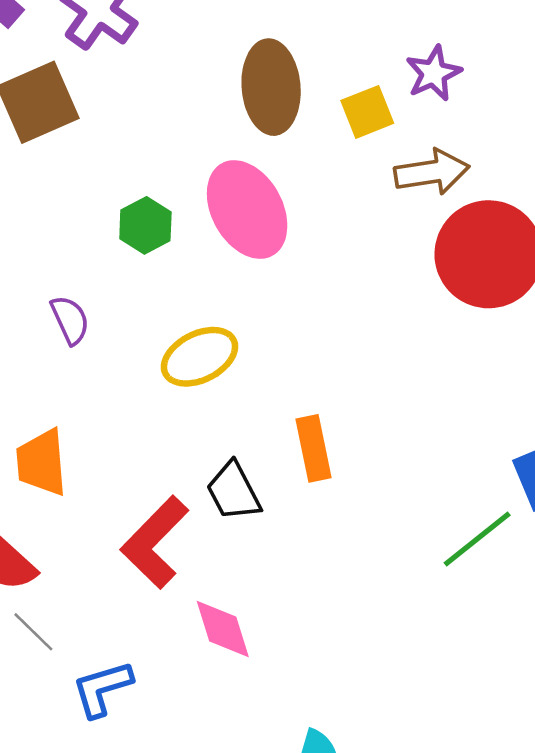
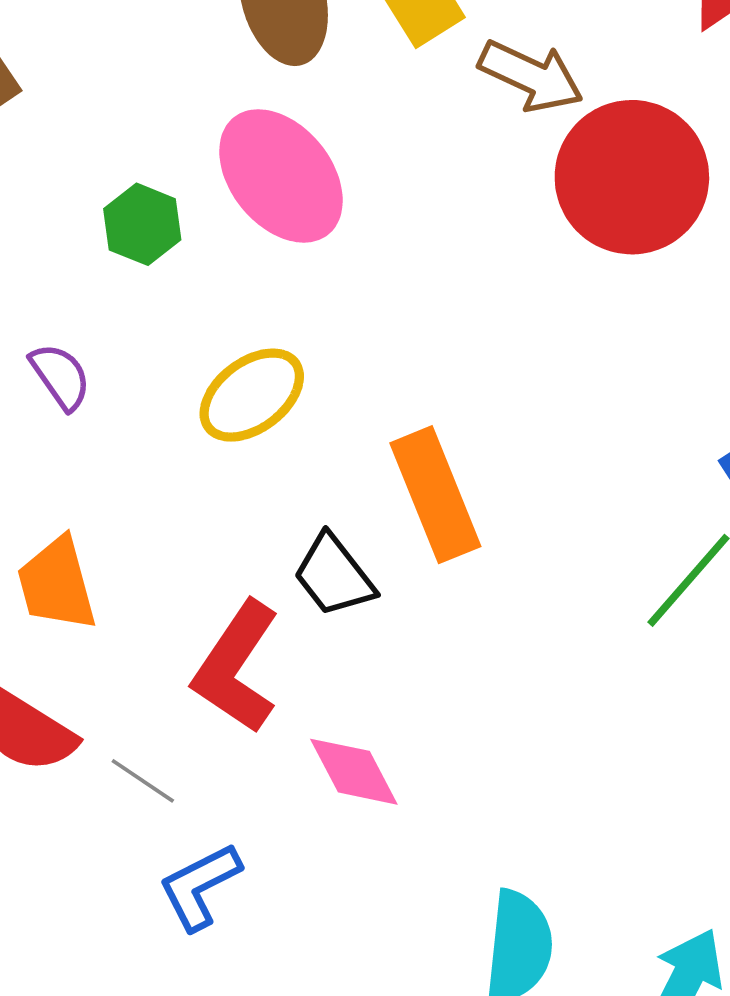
brown arrow: (432, 172) -> (531, 76), turned 44
orange rectangle: (313, 448) -> (435, 495), size x1.4
gray line: (33, 632) -> (143, 781), moved

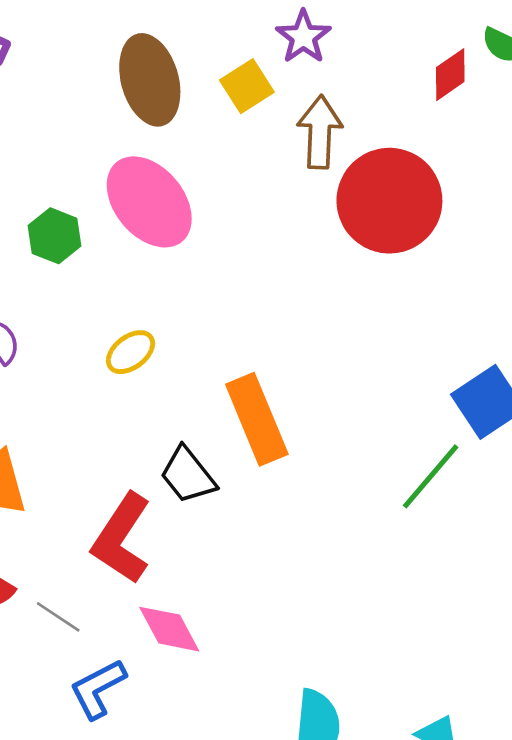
brown arrow: (531, 76) -> (320, 132), turned -112
yellow ellipse: (252, 395) -> (131, 352), size x0.7
pink diamond: (354, 772) -> (169, 629), moved

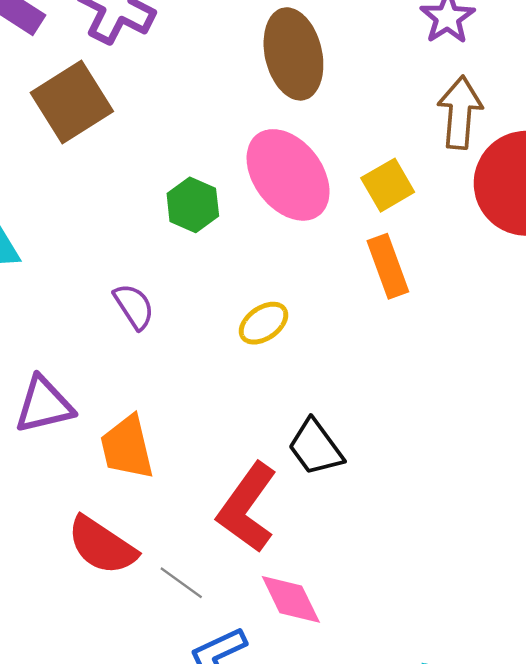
yellow square: (247, 86) -> (388, 185), moved
orange rectangle: (257, 419) -> (388, 266), moved, size x0.7

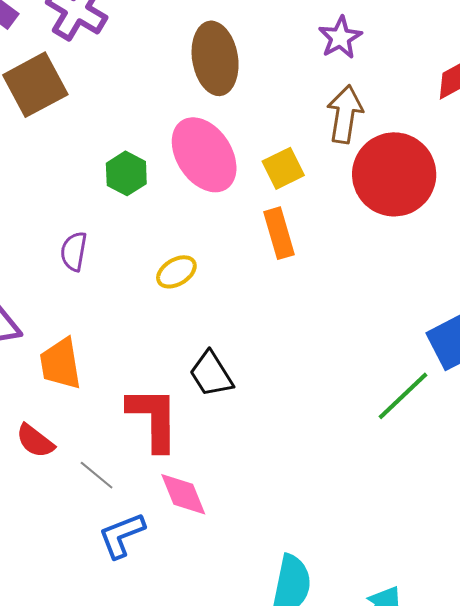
purple semicircle: (134, 306) -> (74, 251), turned -141
red L-shape: (247, 508) -> (153, 419), turned 140
red semicircle: (102, 546) -> (35, 441), size x0.7

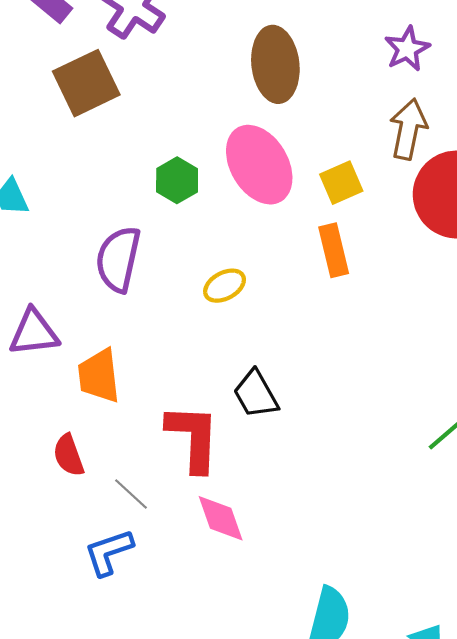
purple semicircle: (74, 251) -> (118, 259), size x1.6
red semicircle: (35, 441) -> (69, 455), turned 30
blue L-shape: (122, 535) -> (109, 552), moved

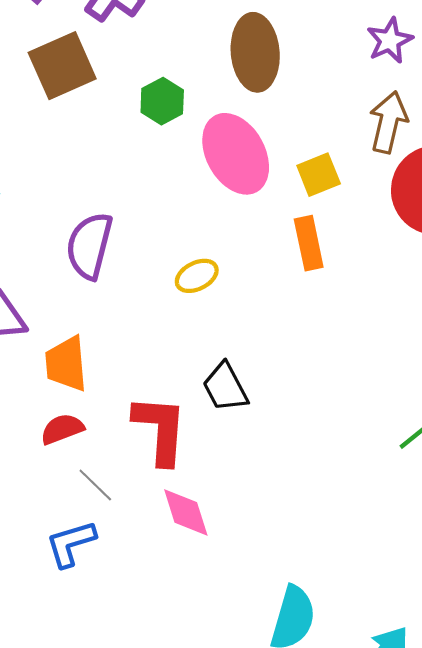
green hexagon: (177, 180) -> (162, 101), moved
red semicircle: (69, 455) -> (62, 429), moved, turned 87

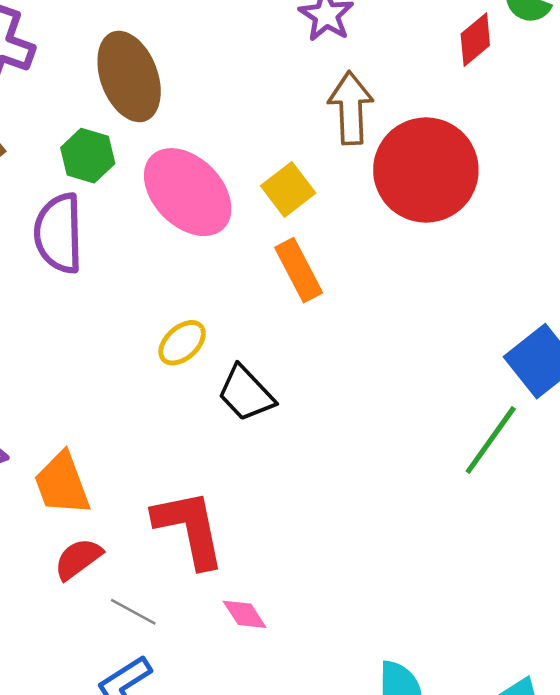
brown ellipse: (255, 52) -> (129, 76), moved
purple semicircle: (89, 246) -> (59, 233), moved
black trapezoid: (225, 387) -> (246, 393), moved
pink diamond: (186, 512) -> (245, 614), size x0.7

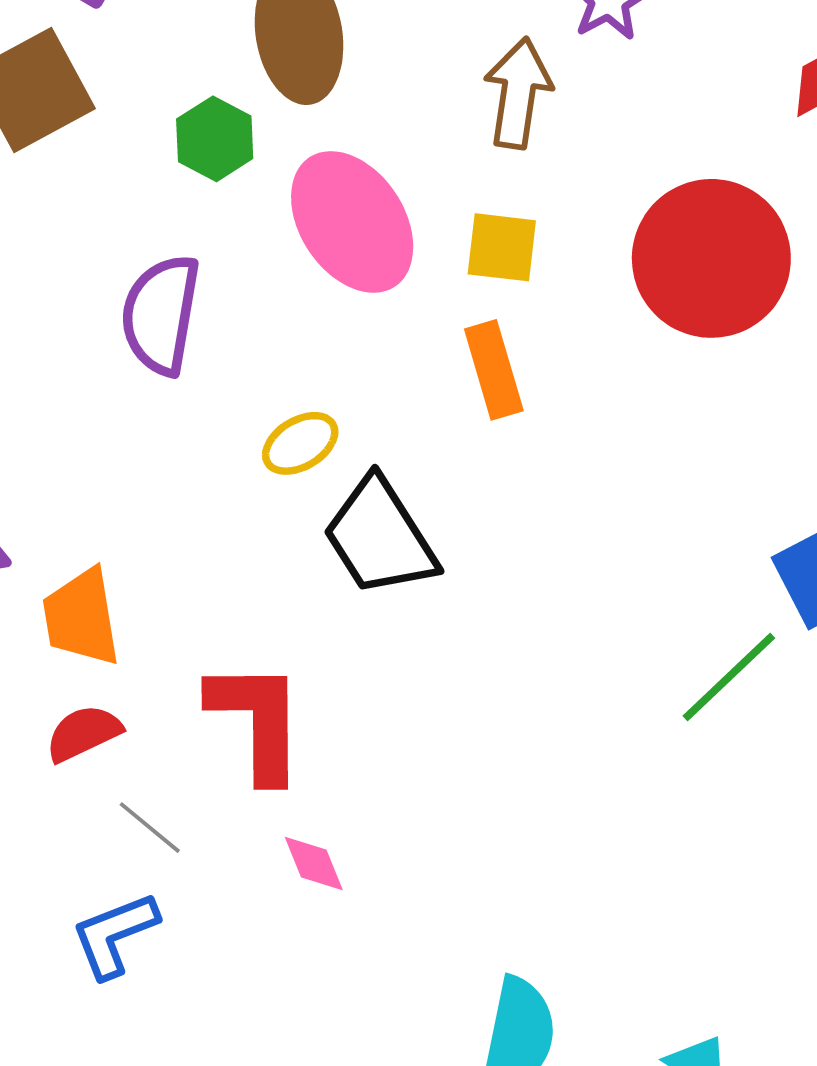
brown arrow: (351, 108) -> (518, 93), moved
yellow square: (288, 189) -> (502, 247), turned 33
purple semicircle: (59, 233) -> (161, 315), moved
black trapezoid: (246, 393) -> (380, 537), size x1.4

